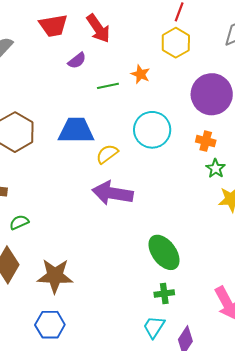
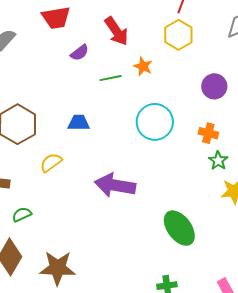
red arrow: (98, 28) -> (117, 31), moved
purple circle: (212, 94) -> (214, 86), size x0.6
blue trapezoid: (76, 131) -> (79, 123), size x0.6
yellow semicircle: (107, 154) -> (51, 163), moved
green ellipse: (164, 252) -> (179, 228), moved

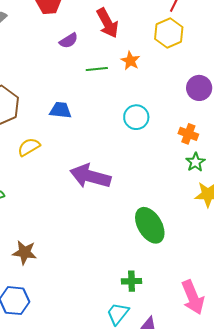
cyan circle: (155, 122) -> (136, 117), size x0.7
brown star: (58, 268) -> (25, 252), size x0.7

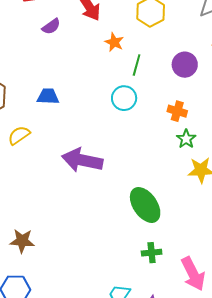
green line: (97, 69) -> (137, 65), moved, turned -65
green cross: (132, 281) -> (152, 253), moved

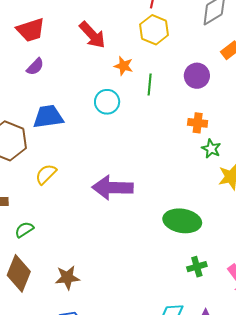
purple semicircle: (51, 26) -> (35, 67), moved
blue trapezoid: (48, 96) -> (48, 117), moved, size x1.4
cyan circle: (124, 98) -> (107, 102), moved
green ellipse: (145, 205) -> (182, 221), turned -36

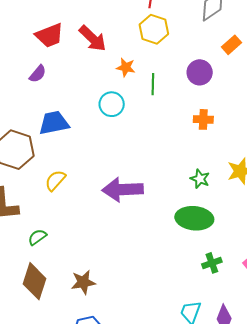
red trapezoid: (31, 30) -> (50, 35), moved
green star: (211, 149) -> (200, 179), moved

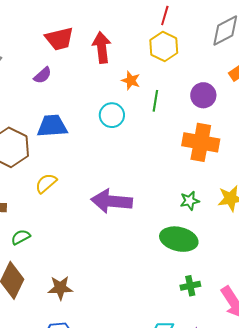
red arrow: (93, 38) -> (102, 47), turned -148
orange cross: (203, 119) -> (201, 142), size x1.8
green star: (200, 179) -> (190, 201), turned 30

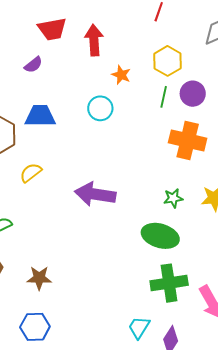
yellow hexagon: (164, 46) -> (168, 61), moved
green line: (155, 101) -> (164, 97), moved
green cross: (190, 286) -> (169, 283), size x1.8

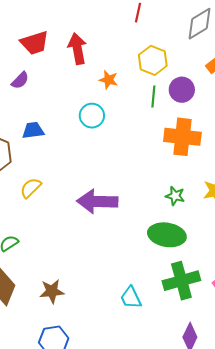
blue trapezoid: (40, 116) -> (33, 130), size x0.7
green star: (173, 198) -> (175, 196), turned 30
cyan trapezoid: (139, 327) -> (131, 298), moved, turned -50

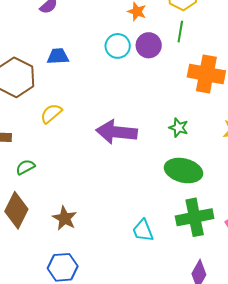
purple circle: (182, 90) -> (149, 45), moved
green star: (175, 196) -> (179, 128), moved
brown star: (52, 291) -> (65, 218), turned 30

